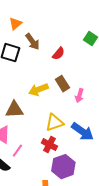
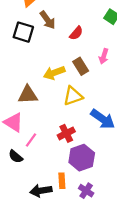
pink arrow: (79, 96) -> (104, 56), moved
yellow triangle: (54, 123) -> (73, 96), moved
red cross: (49, 145) -> (66, 133), turned 35

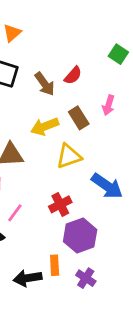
brown arrow: (48, 20) -> (45, 84), moved

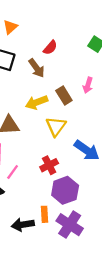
red semicircle: (73, 75) -> (50, 48), moved
yellow triangle: (69, 156) -> (56, 126), turned -35
purple cross: (86, 278) -> (70, 225), size x1.6

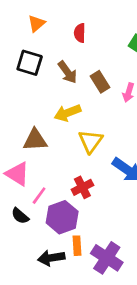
red semicircle: (50, 48) -> (80, 33), moved, turned 140
brown rectangle: (64, 96) -> (100, 82), moved
purple hexagon: (65, 190) -> (62, 217), moved

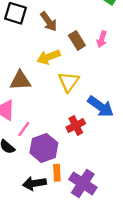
brown rectangle: (100, 82) -> (77, 40), moved
red cross: (82, 187) -> (76, 125), moved

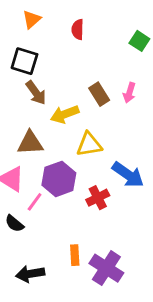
brown arrow: (49, 21) -> (36, 93), moved
yellow triangle: (69, 82) -> (89, 144), turned 45
purple hexagon: (44, 148) -> (59, 179), moved
black arrow: (34, 183) -> (30, 274), moved

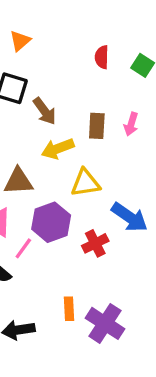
red semicircle: (78, 29) -> (102, 57), moved
brown arrow: (36, 93) -> (45, 111), moved
brown rectangle: (99, 94) -> (97, 126), turned 35

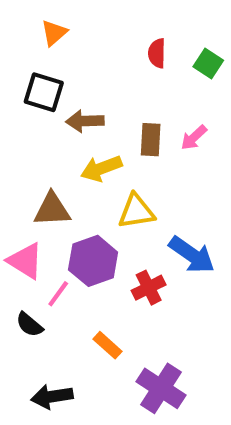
brown arrow: (45, 111) -> (85, 121), turned 124
pink arrow: (131, 124) -> (194, 138), turned 30
orange rectangle: (69, 309) -> (108, 345), moved, turned -45

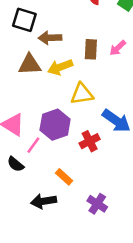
brown triangle: (52, 209) -> (30, 65), moved
purple cross: (161, 388) -> (97, 204), size x0.7
black arrow: (52, 397) -> (44, 201), moved

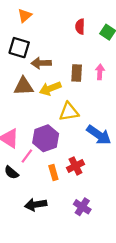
pink arrow: (118, 48) -> (100, 72), turned 136
red cross: (90, 141) -> (76, 166), moved
orange rectangle: (64, 177) -> (53, 173), moved, turned 32

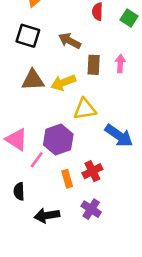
brown arrow: (41, 63) -> (70, 41), moved, turned 30
black semicircle: (11, 173) -> (19, 191), moved, turned 48
purple cross: (82, 207) -> (91, 209), moved

